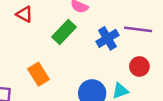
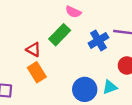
red triangle: (24, 14) -> (33, 50), moved

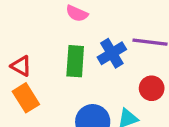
green rectangle: (60, 35) -> (75, 61), moved, turned -40

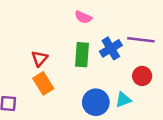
red triangle: (21, 66) -> (40, 58), turned 42

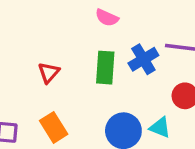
orange rectangle: (43, 83) -> (54, 127), moved
cyan triangle: (123, 100) -> (160, 127), turned 42

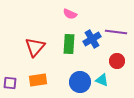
red triangle: (49, 73) -> (35, 47), size x1.5
orange rectangle: (54, 127) -> (38, 80), turned -66

